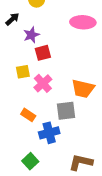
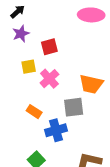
purple star: (31, 35) -> (21, 34), moved

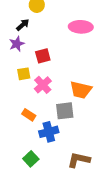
black arrow: (18, 12) -> (23, 25), moved

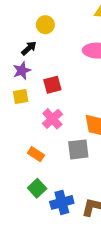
yellow square: (24, 74) -> (21, 96), moved
blue cross: (49, 132) -> (62, 202), moved
green square: (31, 159) -> (37, 188), moved

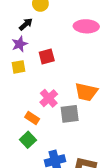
pink cross: (52, 119) -> (49, 98), moved
green square: (37, 188) -> (28, 140), moved

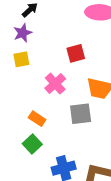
red square: (47, 57) -> (76, 53), moved
pink cross: (49, 98) -> (55, 84), moved

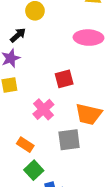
green square: (32, 144) -> (34, 170), moved

